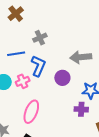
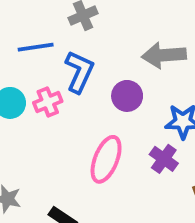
purple cross: (81, 109) -> (164, 159), turned 32
pink ellipse: (31, 112) -> (106, 159), moved

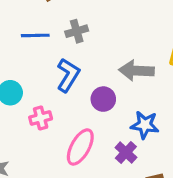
blue line: (36, 47) -> (35, 35), moved
pink cross: (48, 102) -> (41, 118), moved

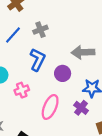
blue line: (35, 35) -> (13, 35), turned -42

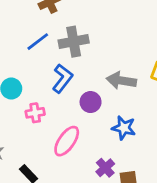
gray cross: (40, 30) -> (74, 42), size x1.5
purple cross: (81, 108) -> (105, 168), moved

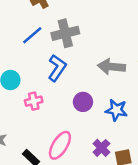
purple circle: (91, 102) -> (83, 102), moved
pink ellipse: (67, 141) -> (60, 145), moved

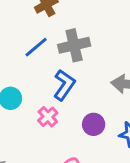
pink cross: (34, 101) -> (48, 117), moved, turned -30

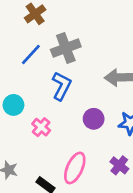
pink cross: (48, 117) -> (41, 127), moved

